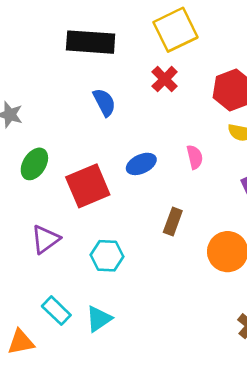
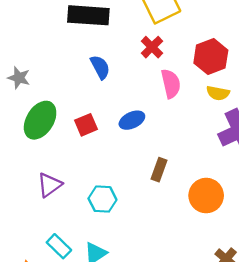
pink semicircle: (195, 157) -> (171, 84), moved, size x1.4
green ellipse: (34, 164) -> (40, 120), size x1.4
red square: (88, 186) -> (86, 125), moved, size x0.6

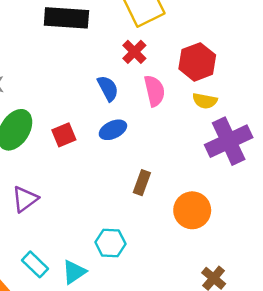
blue semicircle: (100, 67) -> (108, 88), moved
cyan hexagon: (102, 199) -> (110, 243), moved

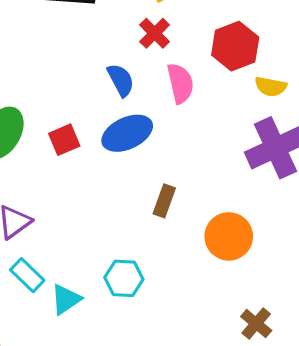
yellow semicircle: (205, 101) -> (271, 86), moved
blue ellipse: (113, 130) -> (127, 133), size x1.4
cyan rectangle: (35, 264) -> (27, 275), moved
cyan triangle: (74, 272) -> (66, 299), moved

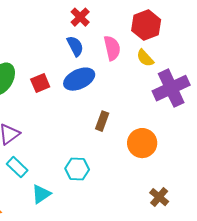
red cross: (155, 33) -> (80, 17), moved
yellow semicircle: (271, 86) -> (145, 58), moved, turned 36
cyan triangle: (66, 299) -> (41, 194), moved

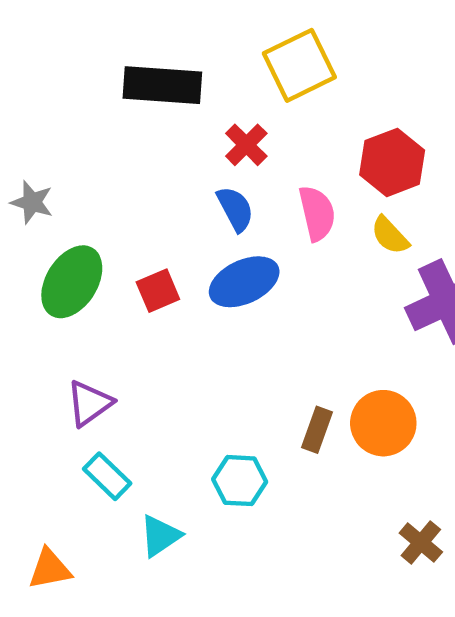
brown rectangle: (102, 121) -> (317, 430), moved

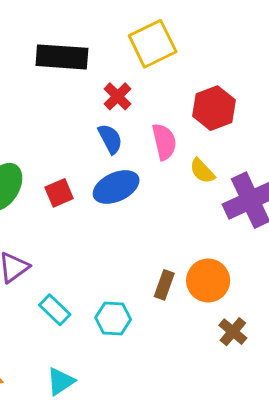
yellow semicircle: (390, 235) -> (202, 171), moved
cyan rectangle: (107, 476) -> (55, 310), moved
cyan triangle: (160, 536) -> (61, 381), moved
brown cross: (421, 542) -> (233, 332), moved

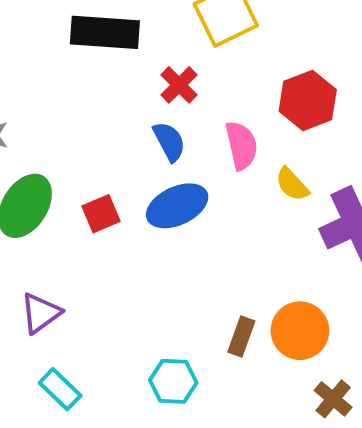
cyan rectangle: (55, 310) -> (60, 389), moved

